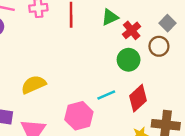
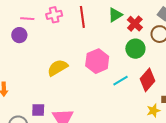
yellow semicircle: (34, 85) -> (58, 68), moved
pink hexagon: (79, 116) -> (97, 61), moved

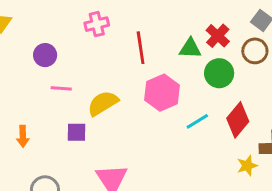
green triangle: (115, 15) -> (190, 48), moved, turned 35
red line: (82, 17) -> (141, 48), moved
pink line: (27, 19) -> (61, 88), moved
purple square: (38, 110) -> (77, 132), moved

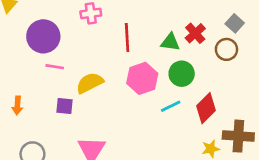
purple circle: (45, 55) -> (43, 36), size x1.6
green circle: (219, 73) -> (182, 74), moved

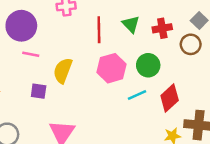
red cross: (195, 33) -> (162, 28), turned 30
green triangle: (170, 42) -> (131, 24), moved, turned 36
yellow semicircle: (90, 83) -> (63, 70), turned -45

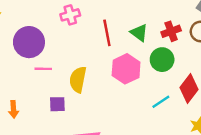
green triangle: (131, 24) -> (139, 33), moved
red cross: (162, 28) -> (171, 31), moved
cyan line: (137, 95) -> (161, 102), moved

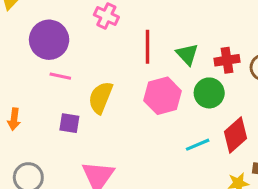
pink cross: (70, 15) -> (106, 16), turned 30

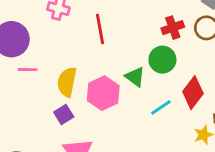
green triangle: (187, 54) -> (135, 77), moved
pink hexagon: (163, 96) -> (103, 93), moved
purple square: (69, 123) -> (64, 114), moved, turned -30

